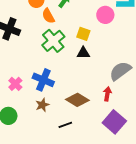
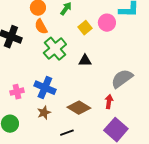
orange semicircle: (48, 16) -> (41, 27), moved
yellow square: (83, 34) -> (85, 28), moved, turned 32
pink cross: (15, 84) -> (17, 92), turned 32

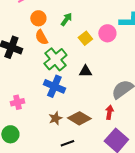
blue cross: (45, 88) -> (54, 86), moved
brown star: (44, 113) -> (55, 118), moved

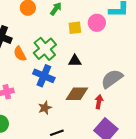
orange semicircle: (41, 37) -> (20, 54), moved
yellow square: (85, 38) -> (75, 28), turned 32
brown diamond: (79, 118) -> (77, 94), moved, turned -30

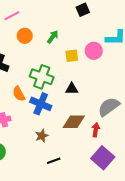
green cross: (45, 49) -> (42, 77), turned -30
orange semicircle: (20, 54) -> (19, 94), moved

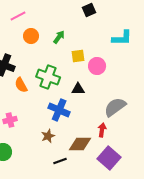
pink circle: (94, 51) -> (97, 66), moved
orange semicircle: (19, 94) -> (21, 85), moved
blue cross: (41, 104) -> (59, 110), moved
brown diamond: (74, 122) -> (80, 144), moved

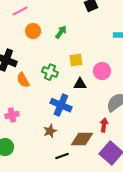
yellow square: (78, 56) -> (76, 60), moved
pink circle: (97, 66) -> (102, 71), moved
green cross: (48, 77) -> (50, 72), size x0.7

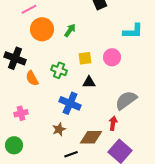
orange circle: (33, 31) -> (42, 29), size x1.5
pink circle: (102, 71) -> (112, 57), moved

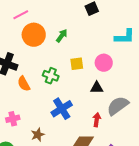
black triangle: (89, 82) -> (97, 88), moved
blue cross: (70, 103) -> (62, 109), turned 35
red arrow: (113, 123) -> (97, 120), moved
brown star: (59, 129) -> (38, 135), moved

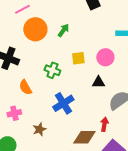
orange semicircle: (24, 84) -> (25, 87), moved
red arrow: (97, 120) -> (104, 124), moved

